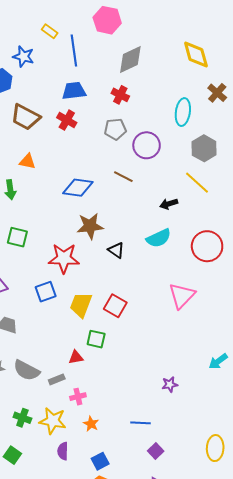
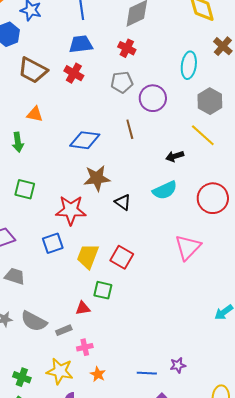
brown line: (123, 177) -> (130, 129), turned 48
purple star: (170, 384) -> (178, 365), moved
green cross: (22, 418) -> (22, 377), moved

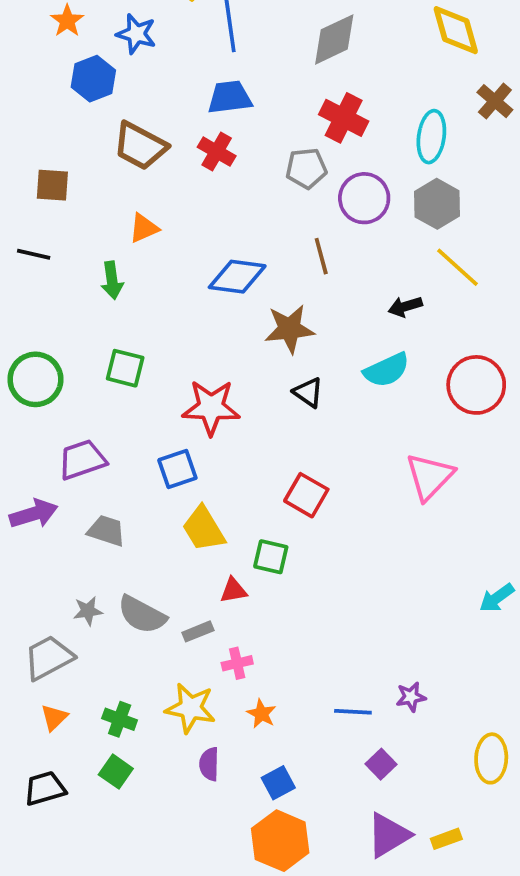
red cross: (127, 48) -> (344, 118), moved, size x1.4
gray hexagon: (210, 101) -> (437, 204), moved
orange triangle: (35, 114) -> (144, 228), turned -36
brown star: (97, 178) -> (289, 329), moved
yellow trapezoid: (88, 256) -> (204, 529), moved, turned -52

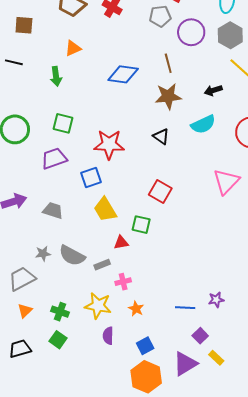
brown star: (289, 329) -> (168, 96), moved
purple trapezoid: (82, 460) -> (54, 158), moved
purple triangle: (388, 835) -> (185, 364), moved
yellow rectangle: (446, 839) -> (216, 358), moved, turned 63

